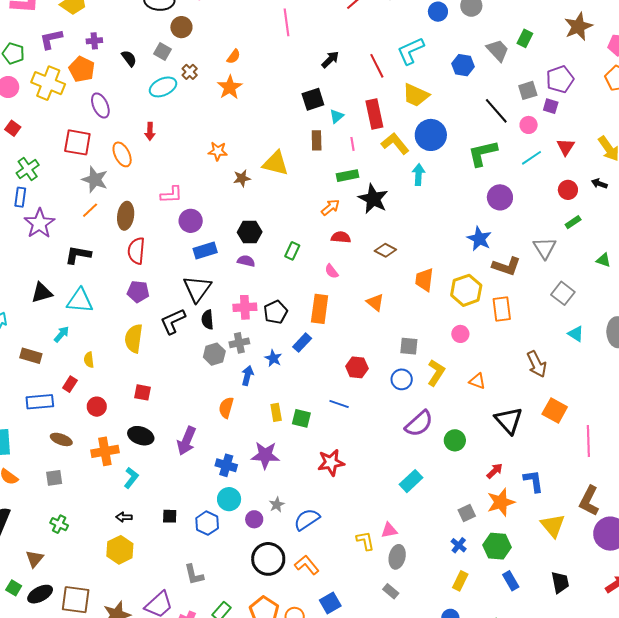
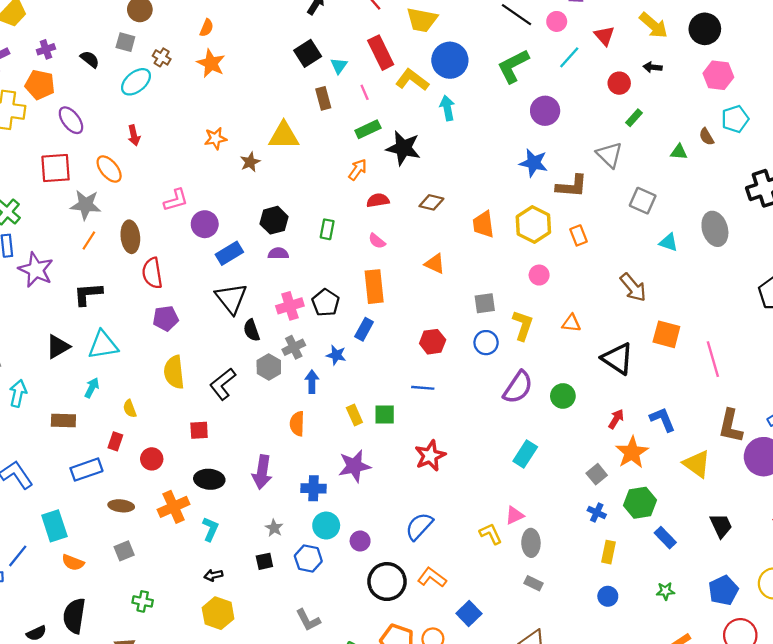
orange rectangle: (502, 309) -> (578, 235), size x0.7
black L-shape: (173, 321) -> (223, 384), moved
gray star: (277, 505) -> (274, 528), moved

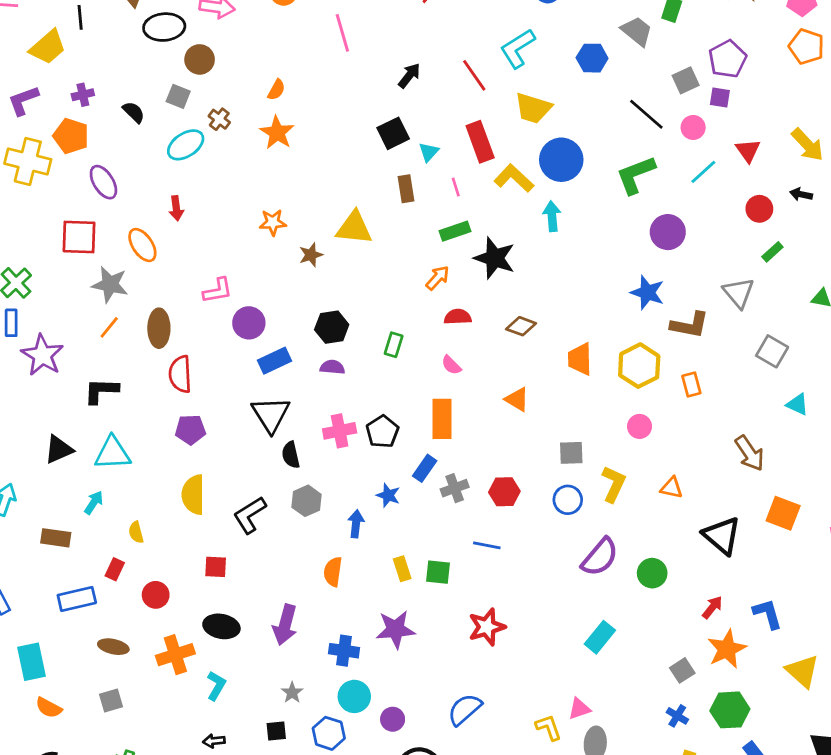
gray cross: (294, 347) -> (455, 488), moved

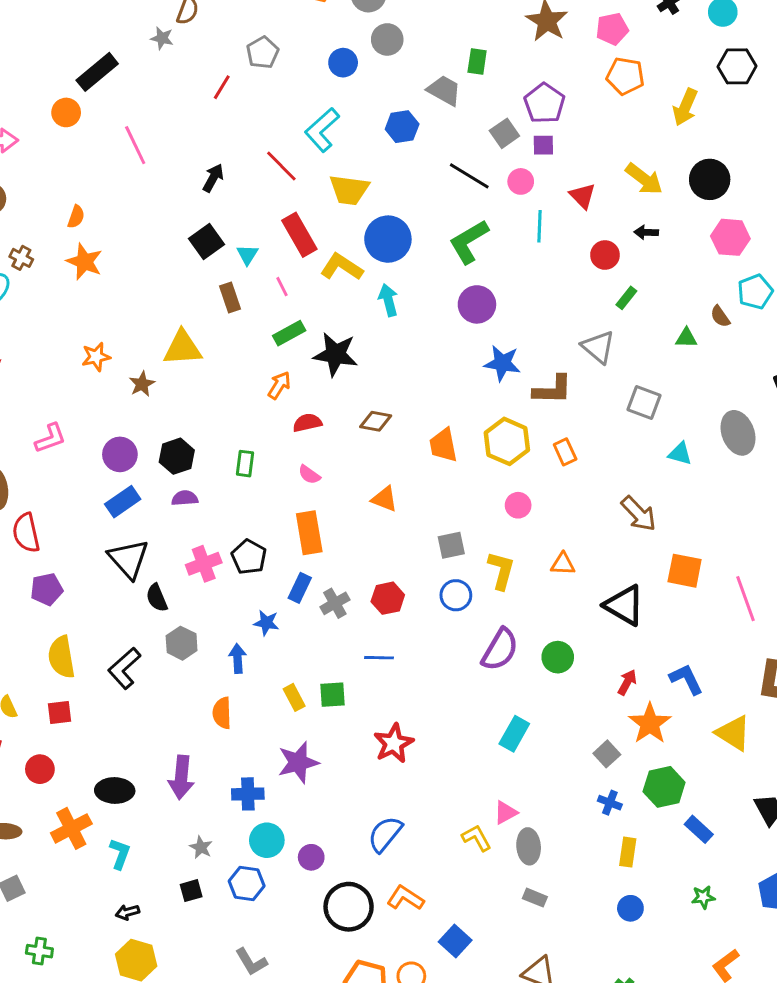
cyan line: (703, 172) -> (539, 226), turned -36
purple circle: (668, 232) -> (477, 304), moved
purple circle: (249, 323) -> (120, 454), moved
red square: (216, 567) -> (60, 713), moved

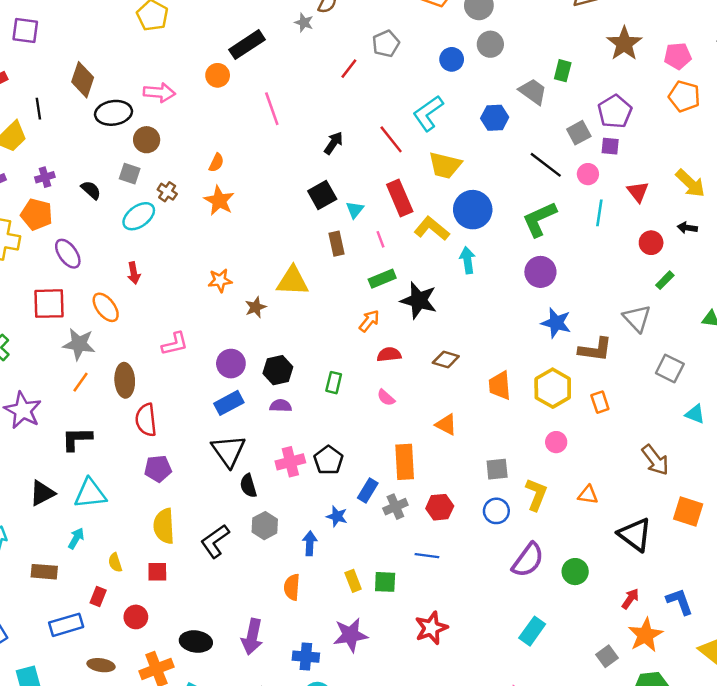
orange rectangle: (309, 533) -> (405, 462), moved

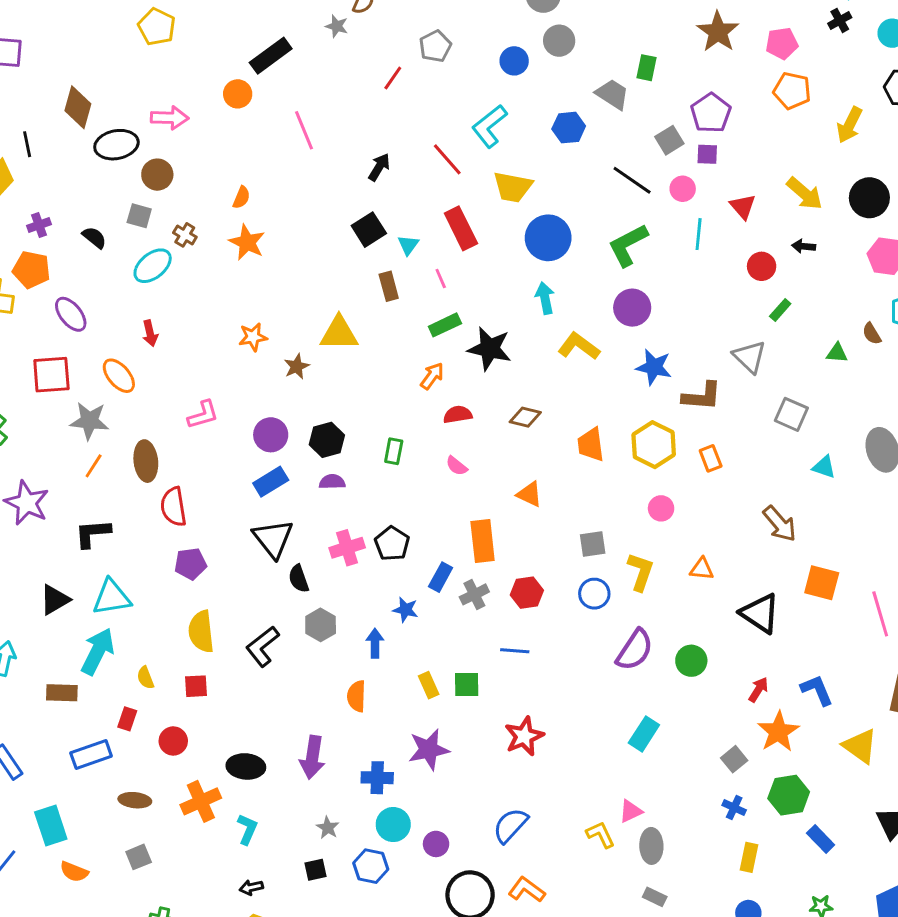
yellow L-shape: (432, 229) -> (579, 346), moved
cyan arrow: (76, 538) -> (98, 651), size x1.8

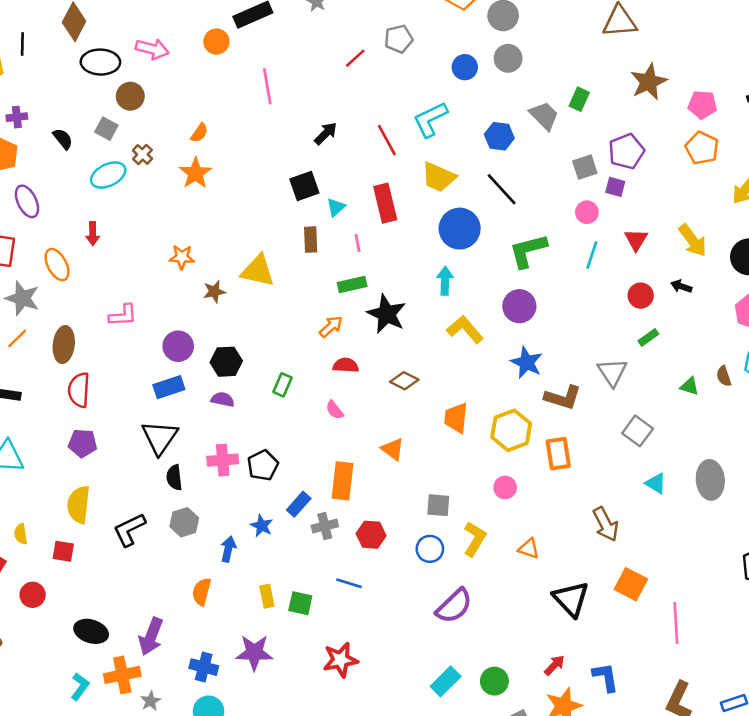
black line: (632, 180) -> (502, 189), moved
orange rectangle: (711, 458) -> (558, 454), size x1.4
green circle: (691, 661) -> (494, 681), moved
orange cross: (201, 801) -> (122, 675), moved

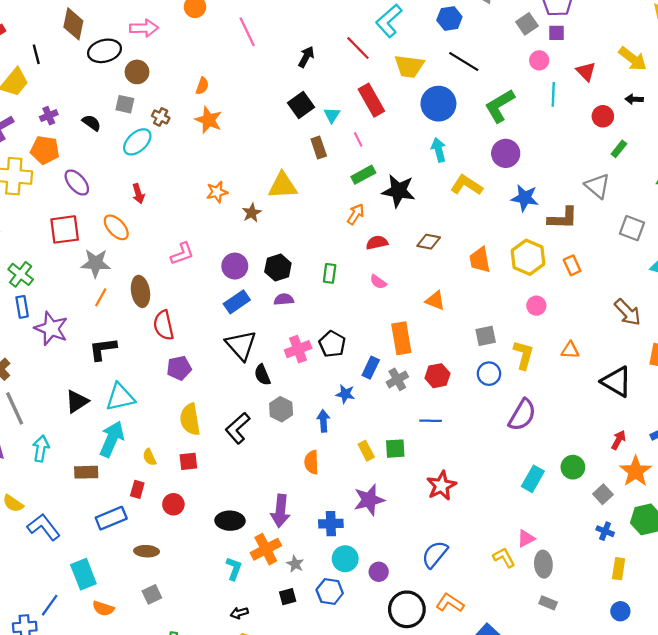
orange rectangle: (558, 454) -> (572, 265), size x0.7

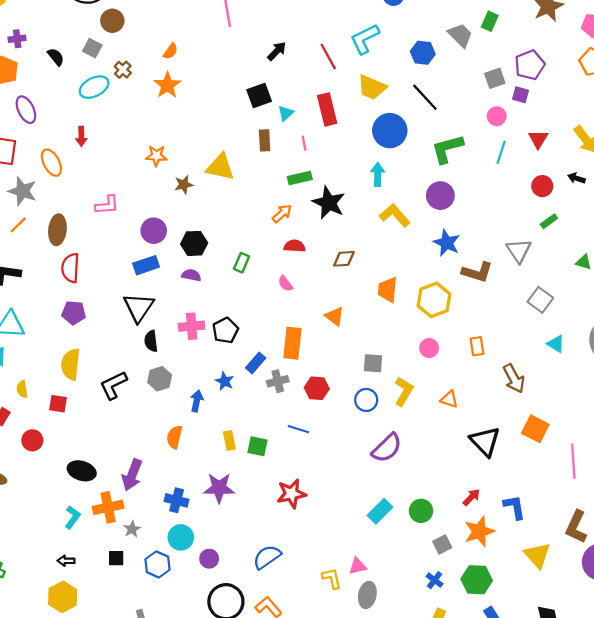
brown diamond: (429, 242) -> (344, 259), turned -30
orange rectangle: (572, 265) -> (477, 346), moved

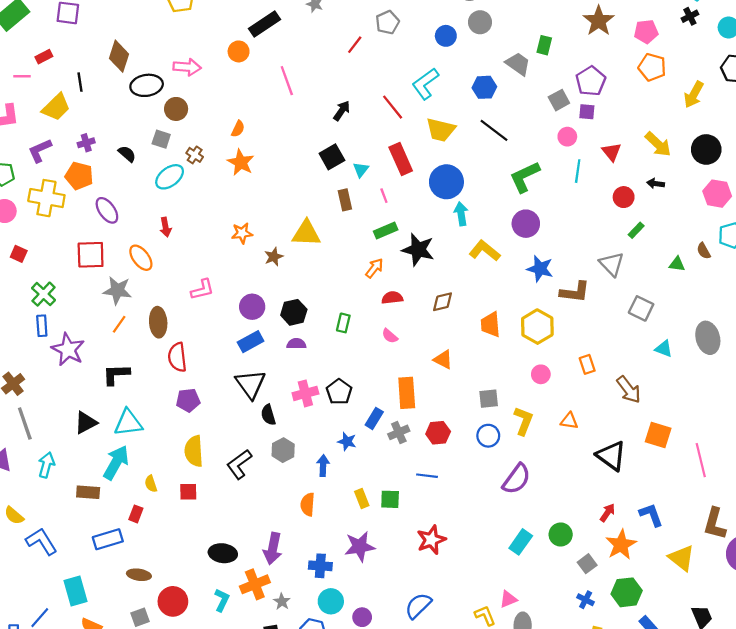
blue circle: (390, 131) -> (446, 182), moved
red circle: (32, 440) -> (173, 601), moved, size x1.4

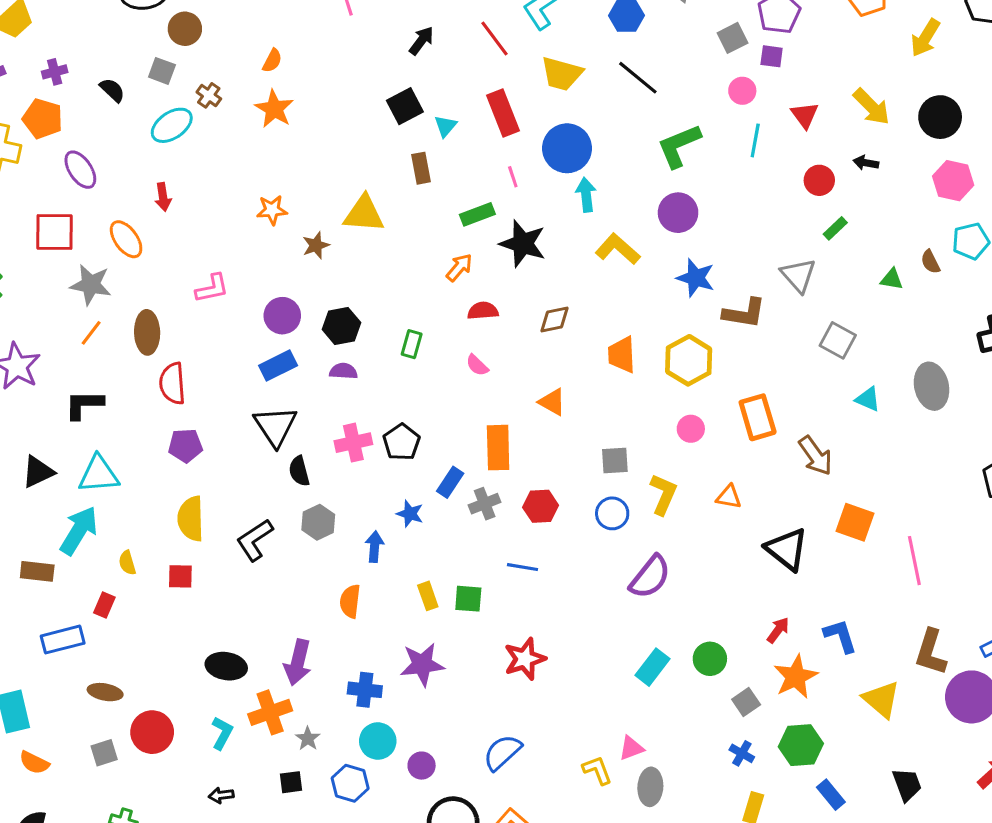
pink line: (384, 196) -> (513, 177), moved
orange rectangle: (587, 364) -> (758, 417), size x1.6

